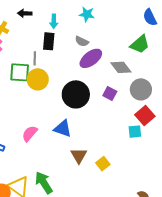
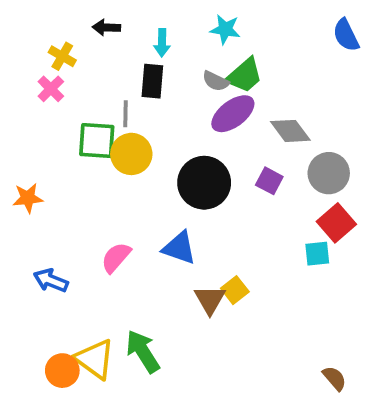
green trapezoid: (140, 44) -> (244, 75), moved
yellow square: (103, 164) -> (235, 290), moved

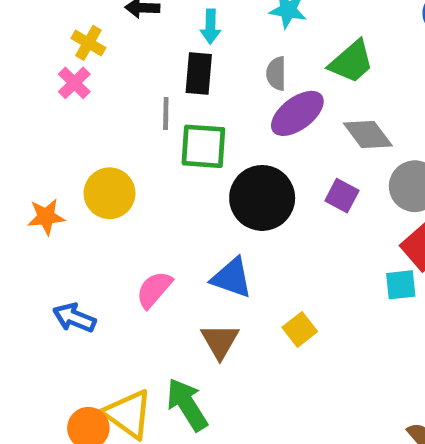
green trapezoid: (244, 75) -> (351, 62), moved
gray semicircle: (216, 81) -> (276, 73), turned 64
green square: (97, 141) -> (203, 146), moved
yellow circle: (131, 154) -> (110, 193), moved
brown triangle: (210, 300) -> (220, 341), moved

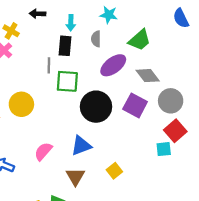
gray semicircle: (276, 73) -> (96, 39), moved
purple square: (342, 196) -> (135, 105), size x1.5
blue triangle: (232, 278) -> (81, 146), turned -40

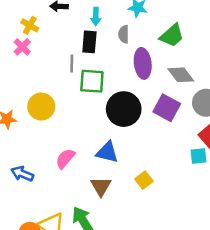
purple ellipse: (113, 65) -> (143, 63), turned -60
blue triangle: (81, 146) -> (107, 152), turned 35

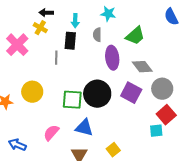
yellow cross: (30, 25) -> (40, 28), moved
pink cross: (22, 47) -> (17, 45), size x1.6
green square: (92, 81) -> (72, 100), moved

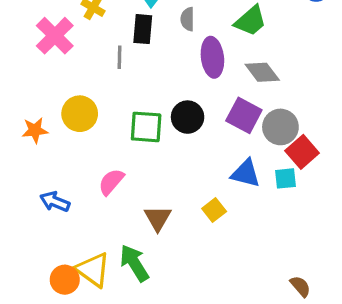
gray circle: (162, 89) -> (280, 127), moved
black circle: (97, 94) -> (188, 117), size x0.7
blue triangle: (84, 128) -> (246, 173), moved

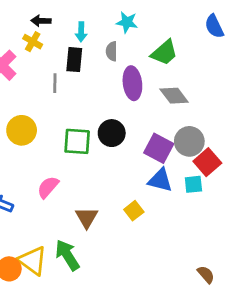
purple square: (244, 115) -> (159, 148), moved

